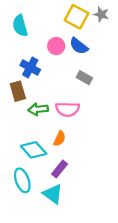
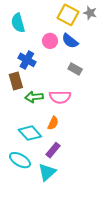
cyan ellipse: (22, 180) -> (20, 160), turned -40
cyan triangle: (53, 194) -> (47, 172), turned 42

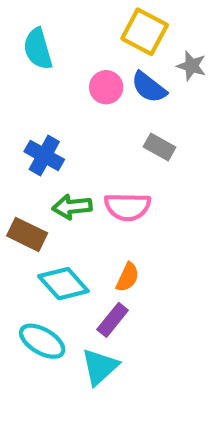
gray star: (90, 13) -> (192, 66), moved
blue cross: (27, 60) -> (44, 156), moved
brown rectangle: (16, 81) -> (27, 234), moved, turned -48
orange semicircle: (53, 123) -> (128, 277), moved

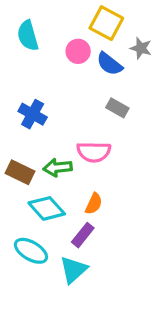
pink circle: (106, 87) -> (78, 51), moved
green arrow: (72, 207) -> (58, 168), moved

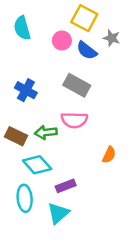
gray rectangle: (117, 108) -> (77, 85), moved, size x1.5
orange semicircle: (94, 204) -> (109, 155), moved
purple rectangle: (83, 235) -> (66, 186), turned 30
cyan ellipse: (31, 251) -> (25, 198), turned 55

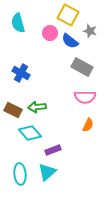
gray rectangle: (77, 85) -> (82, 67), moved
pink semicircle: (74, 120) -> (85, 97), moved
cyan ellipse: (25, 198) -> (20, 174), moved

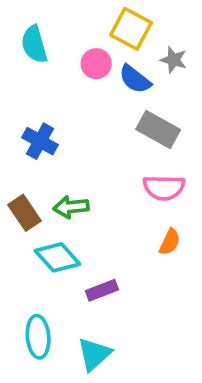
brown rectangle: (13, 110) -> (25, 213), turned 30
cyan triangle: (47, 172) -> (94, 354), moved

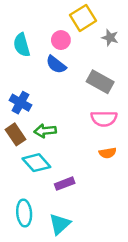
yellow square: (131, 29) -> (83, 18), turned 30
cyan semicircle: (34, 44) -> (22, 45), moved
blue semicircle: (135, 79) -> (56, 65), moved
blue cross: (40, 141) -> (20, 103), moved
orange semicircle: (170, 242) -> (108, 153), turned 56

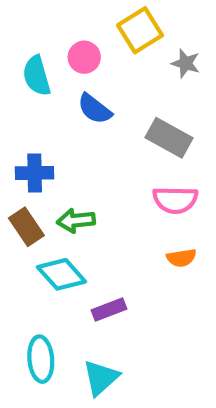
pink circle: (61, 40) -> (84, 57), moved
blue cross: (20, 103) -> (35, 173), turned -30

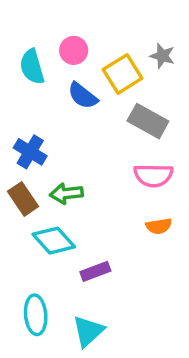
yellow square: (140, 30) -> (123, 74), moved
blue cross: (35, 173) -> (30, 152), turned 32

